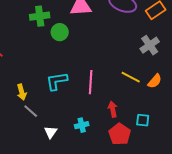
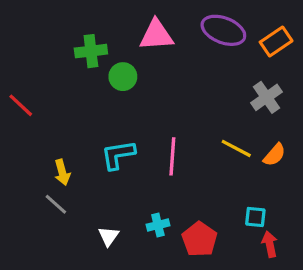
red arrow: (113, 109) -> (270, 244), moved
gray line: (31, 111) -> (56, 204), moved
red pentagon: (120, 134) -> (199, 239), moved

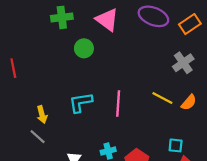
pink triangle: (156, 35) -> (107, 20), turned 40
green cross: (91, 51) -> (62, 17), moved
red line: (21, 105) -> (13, 68), turned 36

